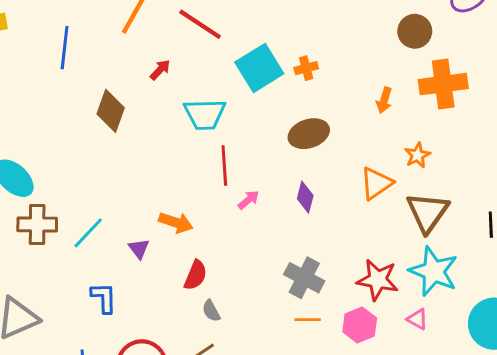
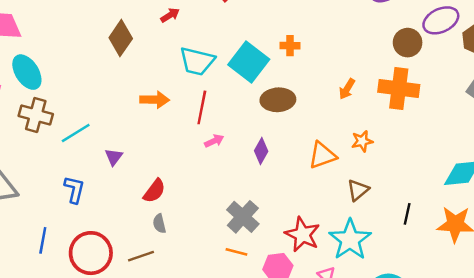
brown circle: (415, 31) -> (408, 43), moved
cyan square: (259, 68) -> (249, 62), moved, turned -36
brown triangle: (427, 212) -> (358, 190), size x0.6
orange arrow: (176, 223) -> (155, 100), moved, turned -32

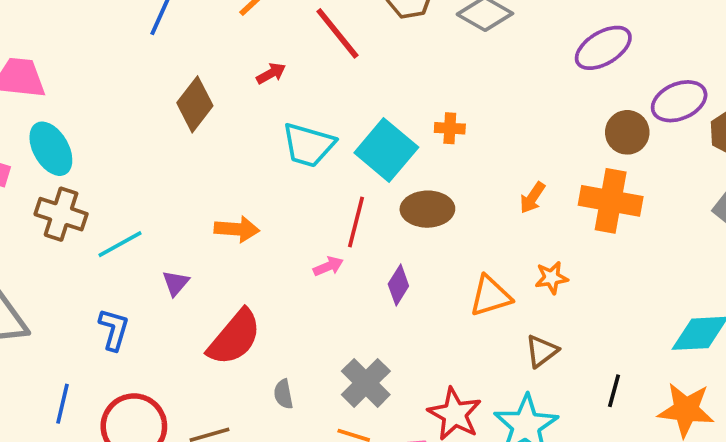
orange arrow: (155, 100) -> (237, 229), moved
red line: (202, 107) -> (356, 222), moved
red semicircle: (154, 191) -> (234, 337), size x1.6
gray semicircle: (159, 224) -> (283, 394), moved

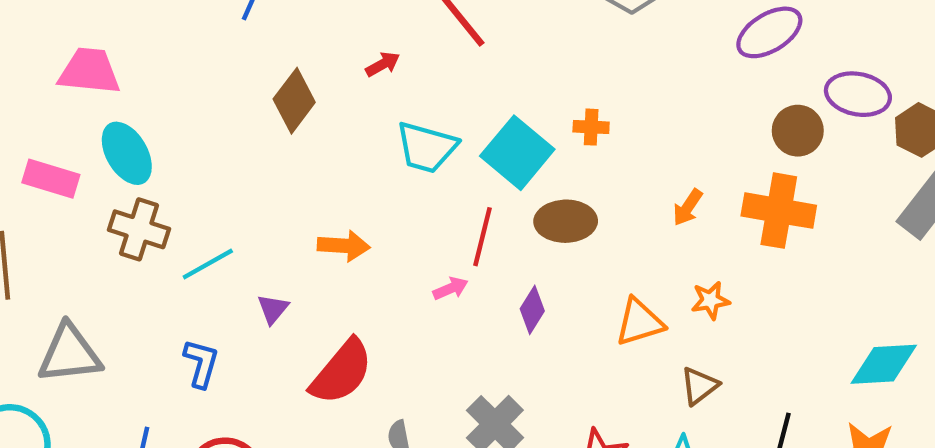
purple ellipse: (679, 101) -> (858, 94), turned 34

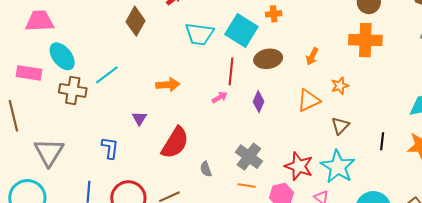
orange arrow: (688, 207) -> (312, 56), moved
cyan line: (208, 264) -> (107, 75), moved
gray triangle: (70, 354) -> (49, 152), turned -44

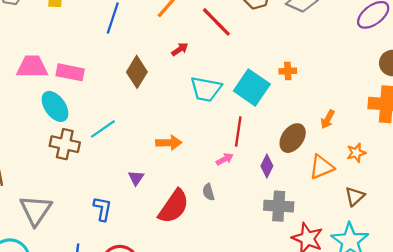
brown ellipse: (268, 59) -> (293, 138), moved, turned -48
pink rectangle: (29, 73) -> (70, 72), moved
gray cross: (249, 157) -> (279, 206), moved, turned -36
gray semicircle: (206, 169) -> (208, 192), moved

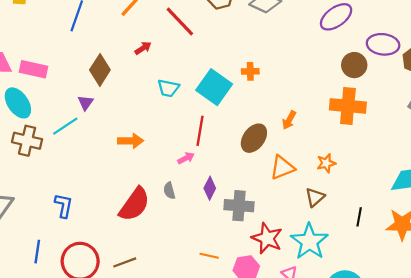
cyan trapezoid: (206, 89) -> (168, 88), size x0.7
orange star: (356, 153) -> (326, 163), moved
purple diamond: (267, 166) -> (210, 188), moved
purple triangle: (136, 178) -> (86, 103), moved

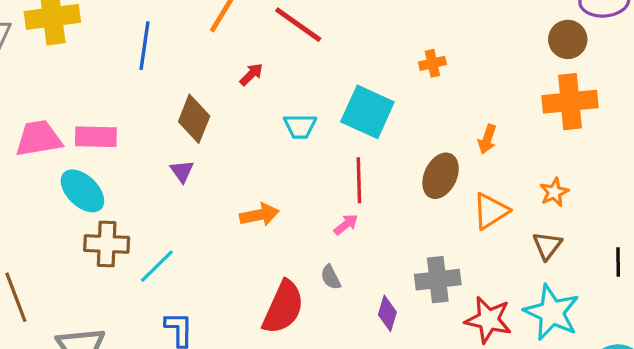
orange cross: (250, 71) -> (432, 63), moved
cyan line: (65, 126) -> (157, 266), moved
purple diamond: (210, 188) -> (387, 313), moved

